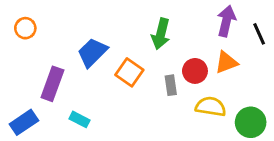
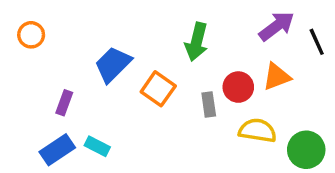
purple arrow: (226, 21) -> (277, 26), turned 40
purple rectangle: (52, 84) -> (64, 103), size x0.6
blue rectangle: (24, 122) -> (57, 150), moved

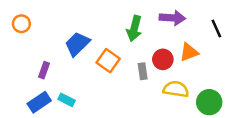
purple arrow: (277, 26) -> (172, 18), moved, turned 40

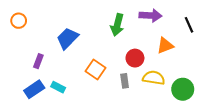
red circle: (163, 59) -> (135, 58), moved
orange square: (108, 61) -> (96, 69), moved
gray rectangle: (143, 71) -> (125, 81), moved

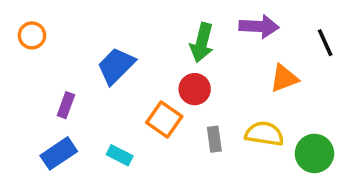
red circle: (135, 58) -> (195, 89), moved
cyan rectangle: (58, 87) -> (120, 155), moved

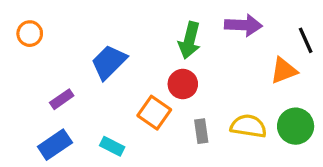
orange triangle: (284, 78) -> (284, 71), moved
purple rectangle: (66, 105) -> (62, 99), turned 35
green circle: (314, 153) -> (296, 126), moved

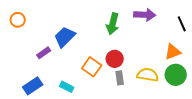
orange triangle: (284, 71) -> (173, 52), moved
red circle: (183, 84) -> (115, 59), moved
purple rectangle: (62, 99) -> (44, 53), moved

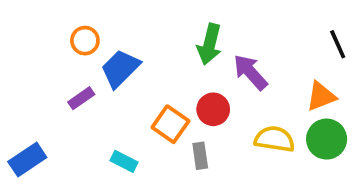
purple arrow: (145, 15) -> (250, 72), moved, turned -135
orange circle: (18, 20) -> (85, 41), moved
gray rectangle: (120, 78) -> (200, 156), moved
blue rectangle: (33, 86) -> (27, 160), moved

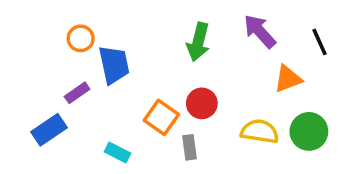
blue trapezoid: (120, 68) -> (114, 65), turned 123
purple arrow: (250, 72) -> (260, 31), moved
orange triangle: (321, 96) -> (288, 79), moved
blue rectangle: (27, 160) -> (49, 130), moved

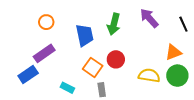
blue trapezoid: (114, 65) -> (85, 35), moved
orange triangle: (288, 79) -> (173, 52), moved
purple rectangle: (77, 93) -> (44, 53), size x1.5
gray rectangle: (189, 147) -> (102, 90), moved

